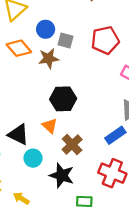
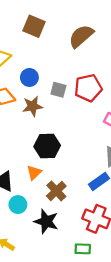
gray square: (66, 41) -> (58, 90), moved
orange triangle: (50, 126) -> (34, 173), turned 35
green rectangle: (84, 201) -> (83, 249), moved

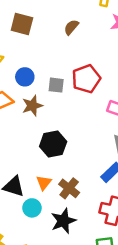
brown semicircle: (81, 36) -> (71, 27), size x0.6
orange triangle: (34, 173) -> (44, 183), moved
black star: (46, 221) -> (63, 221), turned -30

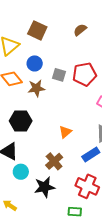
brown square: (22, 24) -> (37, 30), moved
black hexagon: (53, 144) -> (21, 121), moved
orange triangle: (44, 183) -> (65, 132), moved

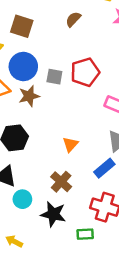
blue circle: (35, 63) -> (23, 67), size x1.5
black star: (45, 187) -> (53, 214), turned 30
green rectangle: (75, 212) -> (85, 234), moved

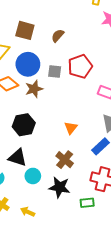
brown semicircle: (73, 19) -> (58, 36), moved

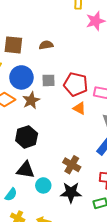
brown semicircle: (58, 36) -> (46, 45), turned 48
red pentagon: (80, 66) -> (76, 84), moved, turned -30
orange triangle: (71, 128) -> (79, 108), moved, turned -32

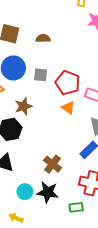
brown star: (31, 100) -> (23, 106), moved
cyan circle: (43, 185) -> (25, 192), moved

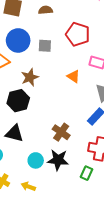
red pentagon: (68, 83) -> (78, 34), moved
green rectangle: (76, 207) -> (86, 173), turned -56

